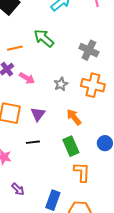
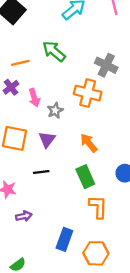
pink arrow: (27, 78) -> (34, 98), turned 42
gray star: (61, 84) -> (55, 110), moved
orange cross: (93, 85) -> (88, 93), moved
purple arrow: (18, 189) -> (24, 216), moved, turned -56

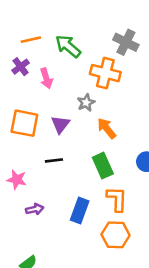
green arrow: (54, 51) -> (68, 46), moved
gray star: (55, 110) -> (86, 103), moved
blue rectangle: (64, 239) -> (80, 210), moved
orange hexagon: (96, 253) -> (116, 235), moved

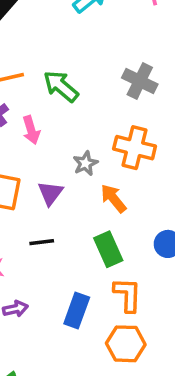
orange cross: (105, 73) -> (135, 148), moved

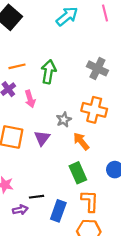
green arrow: (61, 86) -> (49, 72), turned 60
black line: (42, 242) -> (37, 197), moved

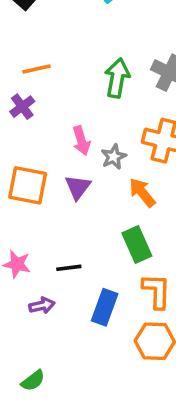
green arrow: (49, 72) -> (117, 78), moved
pink arrow: (30, 99) -> (81, 141), moved
black line: (37, 197) -> (69, 268), moved

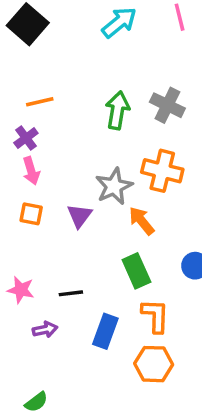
pink arrow: (81, 141) -> (31, 171), moved
gray star: (114, 157) -> (114, 186), size x1.5
orange square: (28, 185) -> (31, 214), size x0.6

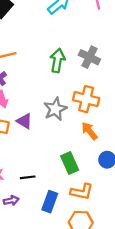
purple triangle: (79, 216) -> (24, 121), moved, turned -35
orange arrow: (142, 221) -> (89, 131), moved
orange L-shape: (155, 316) -> (82, 192), turned 100

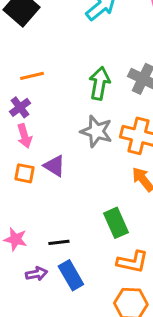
gray star: (55, 109) -> (96, 131), moved, turned -30
blue rectangle: (50, 202) -> (71, 275), moved, turned -50

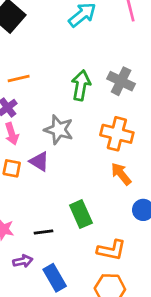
gray star: (96, 131) -> (59, 130), moved
green rectangle: (116, 223) -> (81, 214), moved
blue rectangle: (71, 275) -> (55, 278), moved

